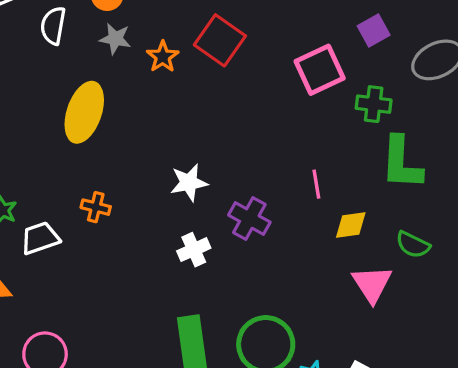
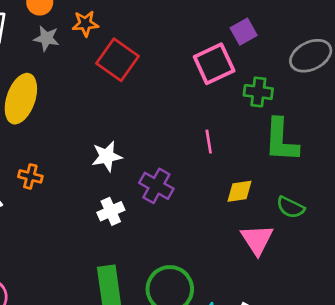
purple square: (374, 31) -> (244, 32), moved
red square: (220, 40) -> (118, 60), moved
orange star: (163, 57) -> (85, 24), moved, turned 30
pink line: (316, 184) -> (209, 142), moved

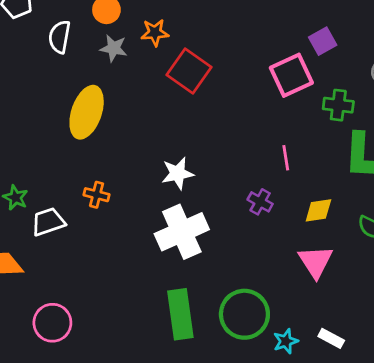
purple cross: (156, 186) -> (260, 202), moved, size x0.7
white cross: (111, 211) -> (182, 232), size x1.8
pink triangle: (257, 239) -> (316, 262), moved

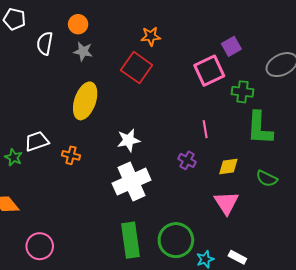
orange star: (155, 33) -> (151, 36), moved
yellow ellipse: (87, 112) -> (85, 101), moved
white trapezoid: (48, 222) -> (37, 141), moved

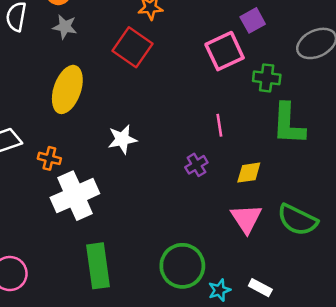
purple cross: (187, 160) -> (196, 165), turned 30
green semicircle: (267, 179) -> (297, 220), moved, size x1.5
white cross: (132, 182) -> (75, 196), moved
green rectangle: (131, 240) -> (98, 266), moved

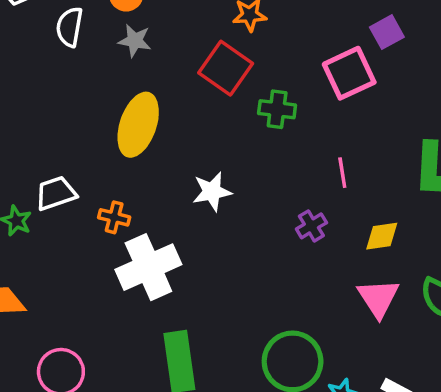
green cross: (267, 78) -> (277, 109), moved

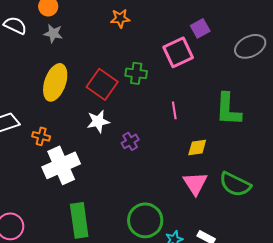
white semicircle: (70, 27) -> (15, 25), turned 105
red square: (226, 68) -> (102, 84), moved
purple cross: (311, 226) -> (130, 141), moved

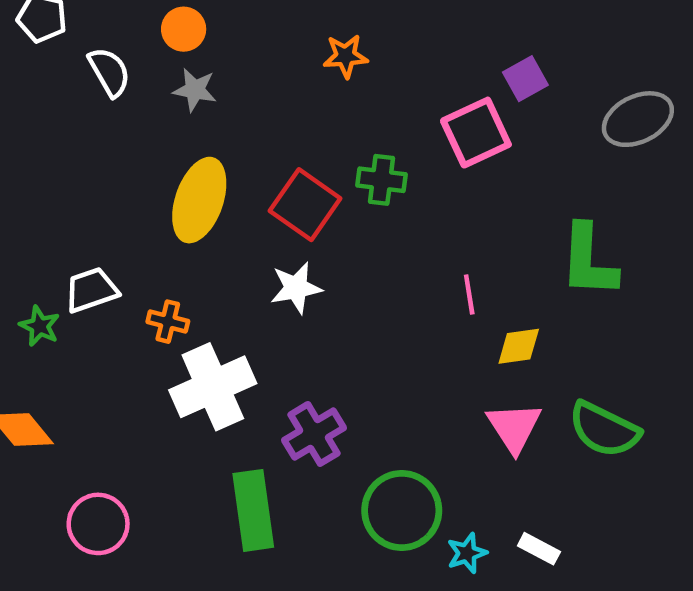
white semicircle: (15, 25) -> (109, 72), turned 35
pink line: (174, 110) -> (469, 295), moved
purple cross: (130, 141) -> (314, 434), moved, size x1.5

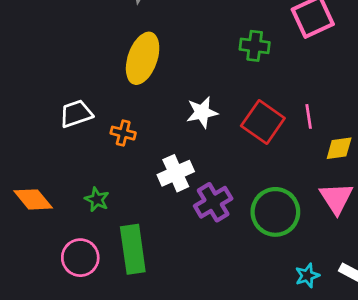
red square: (305, 205) -> (263, 122), moved
green star: (40, 326) -> (97, 199), moved
white cross: (213, 387) -> (176, 173), moved, size x0.7
green rectangle: (253, 510) -> (133, 249), moved
green circle: (402, 510) -> (275, 212), moved

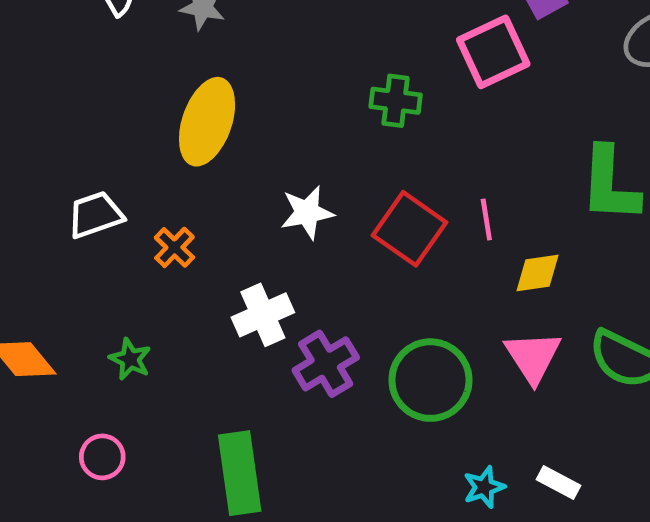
orange cross: (123, 133) -> (174, 247), turned 30
green rectangle: (133, 249) -> (240, 473), moved
pink circle: (80, 258) -> (102, 457), size x0.7

